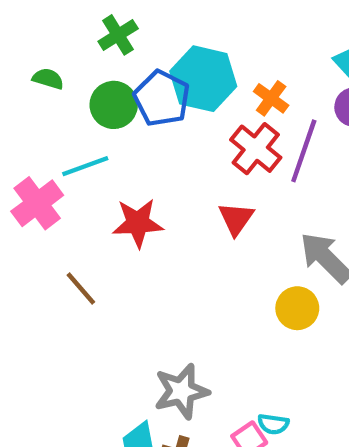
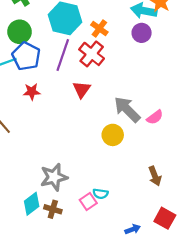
blue pentagon: (162, 98) -> (26, 56), moved
purple line: (304, 151) -> (63, 55), moved
red star: (138, 223) -> (32, 92), size x0.7

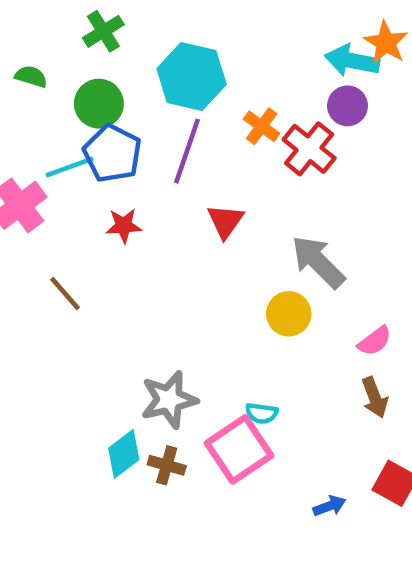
orange cross: (99, 28) -> (262, 126), moved
red cross: (92, 54) -> (309, 149), moved
pink semicircle: (155, 117) -> (375, 341), moved
cyan semicircle: (100, 194) -> (262, 413), moved
pink square: (88, 201) -> (239, 449), size x1.8

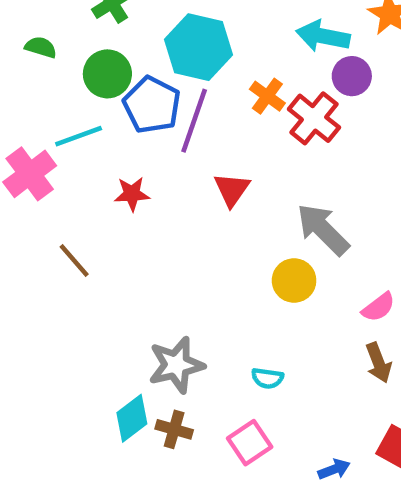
cyan arrow: (352, 61) -> (323, 36), moved
blue pentagon: (112, 153) -> (152, 105), moved
pink square: (239, 449) -> (250, 443), moved, size x0.7

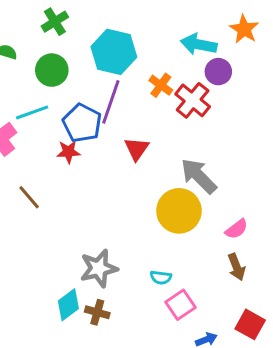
blue pentagon: (152, 105) -> (82, 123), moved
yellow circle: (294, 281) -> (179, 211), size x1.5
pink square: (250, 443) -> (180, 305), moved

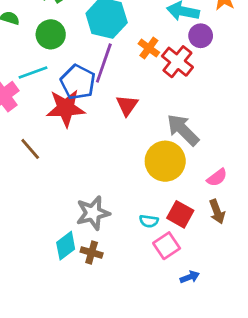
red star: (68, 152) -> (66, 108), size x1.8
red square: (250, 324) -> (180, 214), moved

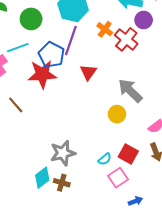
yellow circle: (165, 161) -> (117, 114), size x0.6
cyan semicircle: (149, 221) -> (105, 159), turned -48

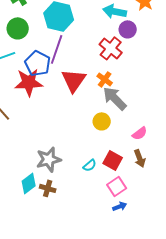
orange cross: (105, 29) -> (105, 79), moved
red triangle: (88, 72) -> (74, 80), size x1.5
pink square: (118, 178) -> (117, 186), moved

